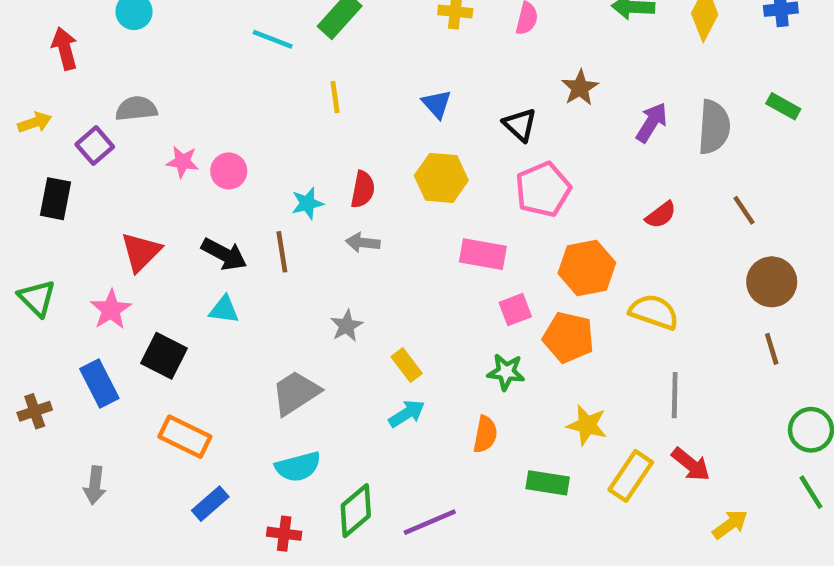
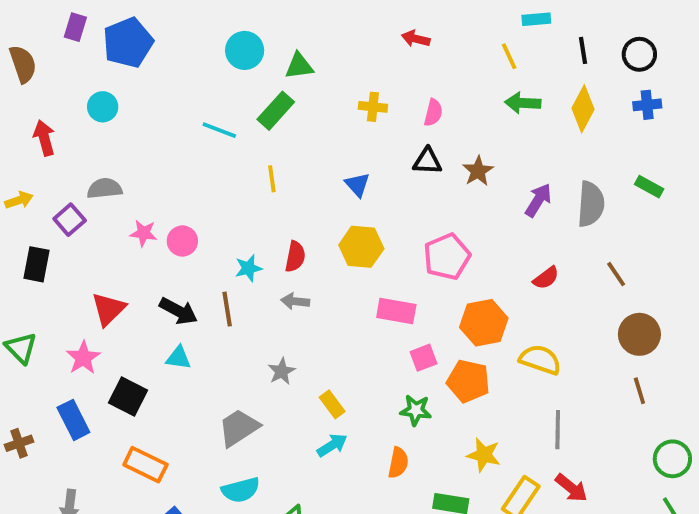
black triangle: (520, 125) -> (427, 161), moved, turned -40

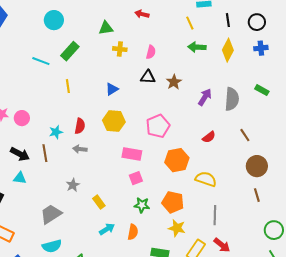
green triangle: (299, 66) -> (106, 28), moved
blue triangle: (357, 185) -> (112, 89), turned 40
pink square: (424, 358) -> (136, 178), moved
orange pentagon: (468, 381) -> (173, 202), moved
cyan arrow: (332, 445) -> (107, 229), moved

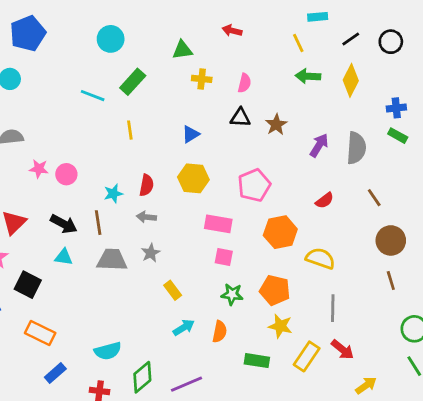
black line: (228, 20) -> (351, 39), turned 64
blue cross: (261, 48) -> (396, 108), moved
pink square: (136, 178) -> (224, 257), turned 32
gray star: (73, 185) -> (151, 253), moved
gray trapezoid: (51, 214) -> (112, 260), moved, turned 35

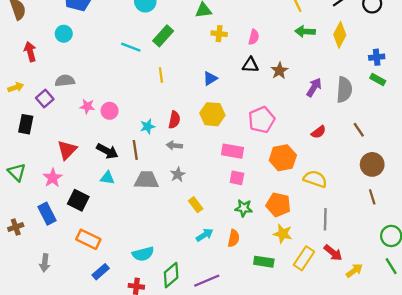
yellow arrow: (366, 385) -> (354, 271), moved

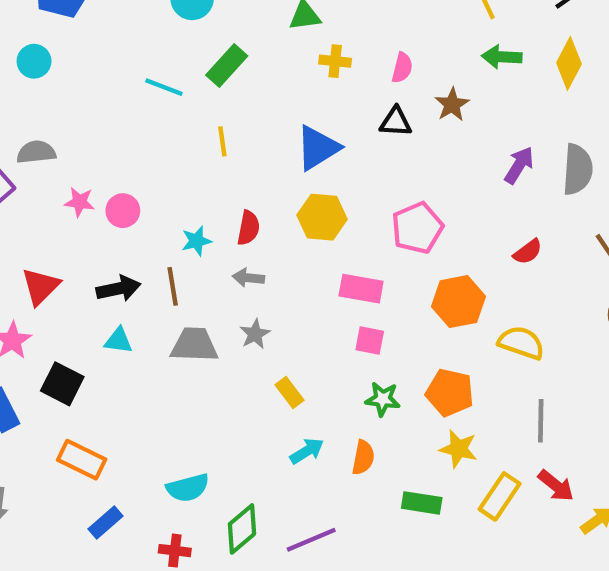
brown star: (279, 71) -> (452, 105), moved
blue triangle: (210, 78) -> (318, 148), size x1.6
black arrow: (107, 151) -> (118, 289), turned -40

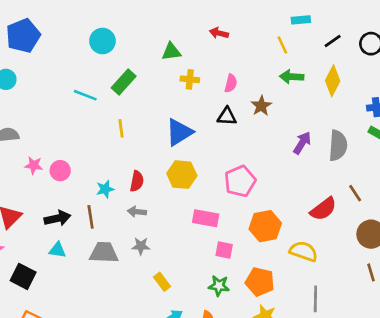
red semicircle: (528, 252) -> (323, 209), moved, size x1.5
gray star: (255, 334) -> (141, 246), turned 30
pink square: (370, 341) -> (224, 250), moved

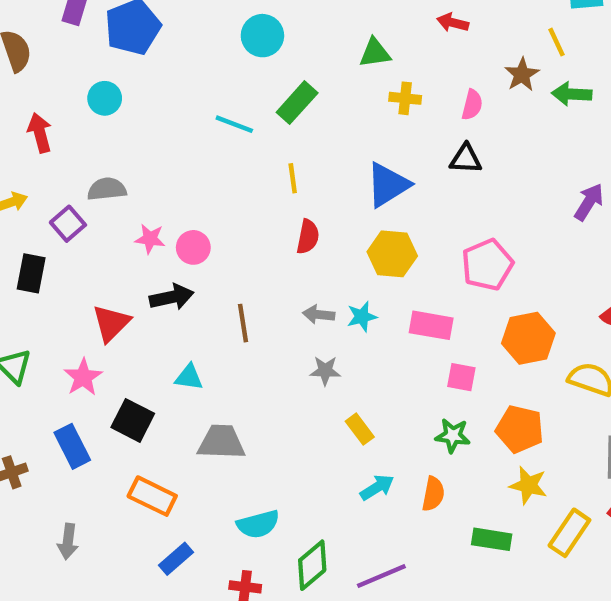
brown star: (261, 106) -> (522, 75), moved
red semicircle: (137, 181) -> (308, 237), moved
cyan star: (105, 189) -> (362, 317), moved
black arrow: (58, 218) -> (172, 297), moved
gray trapezoid: (104, 253) -> (221, 442), moved

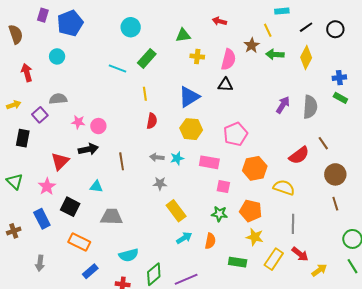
pink semicircle: (472, 105) -> (228, 59), size x1.5
yellow rectangle: (360, 429) -> (176, 211), size x1.5

